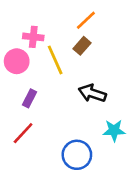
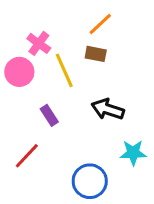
pink cross: (33, 37) -> (39, 43), turned 30
brown rectangle: (82, 46) -> (96, 54), turned 60
purple rectangle: (29, 98) -> (49, 115), moved, turned -60

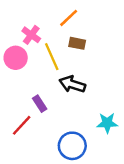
orange line: (100, 24) -> (69, 18), moved
black arrow: (108, 109) -> (72, 84), moved
purple rectangle: (49, 115) -> (40, 104), moved

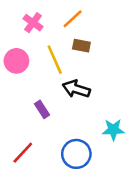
pink cross: (31, 35) -> (33, 23), moved
red line: (22, 125) -> (23, 153), moved

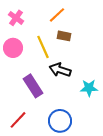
pink cross: (33, 23) -> (16, 18), moved
purple rectangle: (42, 109) -> (33, 86), size x1.6
cyan star: (113, 130) -> (89, 88), moved

